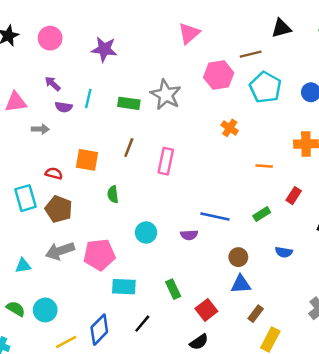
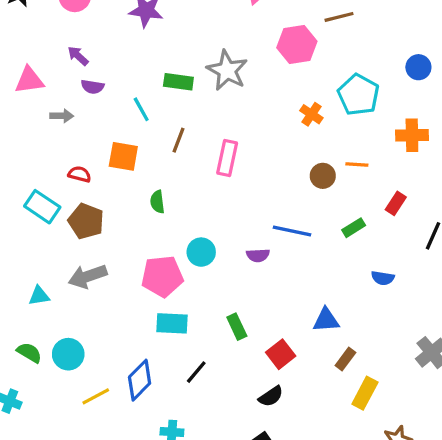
cyan pentagon: (265, 87) -> (358, 95), moved
cyan line: (88, 98) -> (141, 109), moved, turned -42
cyan rectangle: (26, 198) -> (42, 207), turned -40
pink pentagon: (99, 255) -> (162, 276), moved
brown circle: (238, 257) -> (323, 176), moved

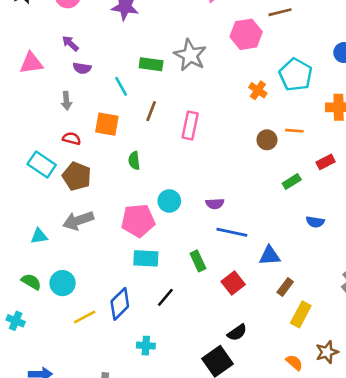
gray arrow: (62, 116) -> (66, 101), moved, turned 84
red rectangle: (396, 203) -> (326, 162), turned 30
blue line: (292, 231) -> (232, 232), moved
black semicircle: (271, 396) -> (237, 333), moved

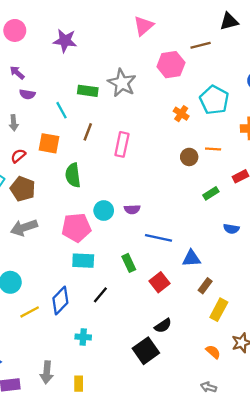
red semicircle: (72, 138) -> (18, 156), turned -56
green semicircle: (134, 161) -> (73, 175), size x1.5
purple semicircle: (215, 204) -> (132, 209), moved

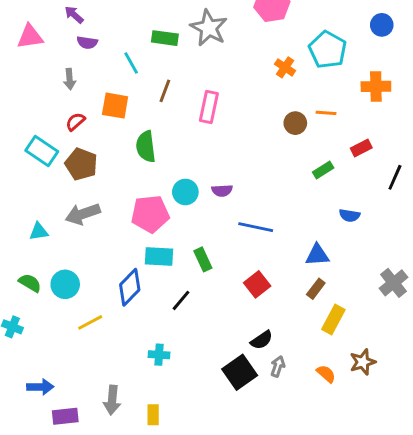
blue triangle: (191, 258) -> (317, 255), moved
green rectangle: (129, 263) -> (203, 259), moved
blue diamond: (60, 301) -> (130, 287), moved
gray arrow: (209, 387) -> (278, 366), moved, turned 91

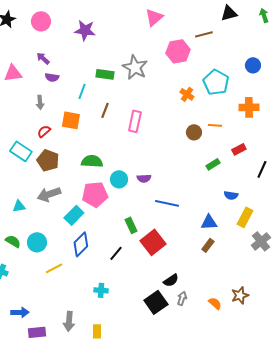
cyan line: (131, 63) -> (82, 91), turned 49
green semicircle: (146, 147) -> (92, 161), moved, turned 100
cyan rectangle: (159, 256) -> (74, 215), moved, turned -48
red square: (257, 284) -> (153, 242), moved, size x1.4
yellow rectangle: (333, 319) -> (245, 217), moved

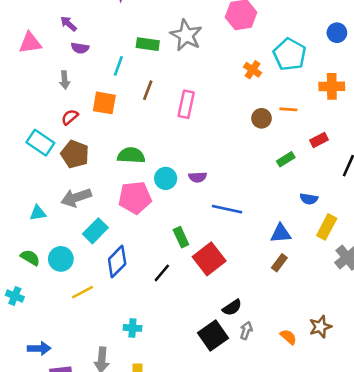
cyan rectangle: (74, 215) -> (95, 231), moved
cyan cross: (101, 290) -> (132, 328), moved

